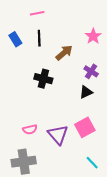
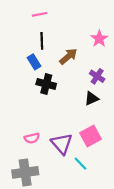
blue rectangle: (15, 39) -> (34, 62), moved
cyan line: (92, 163) -> (80, 164), moved

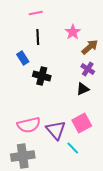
pink star: (99, 39) -> (73, 32), moved
brown arrow: (68, 56) -> (90, 47), moved
blue rectangle: (34, 62) -> (23, 58), moved
pink semicircle: (32, 138) -> (29, 125), size x1.6

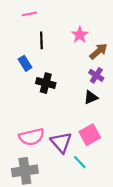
pink line: (36, 13) -> (29, 14), moved

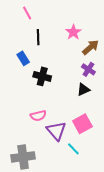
pink line: (29, 14) -> (27, 13), turned 72
pink semicircle: (32, 137) -> (38, 116), moved, size x0.7

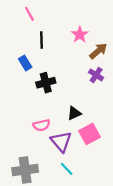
black cross: (42, 76) -> (46, 83), turned -30
black triangle: (83, 90) -> (74, 113), moved
cyan line: (73, 149) -> (67, 169), moved

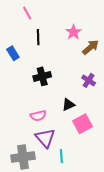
blue rectangle: (25, 63) -> (13, 53), moved
purple cross: (96, 75) -> (89, 80), moved
purple triangle: (61, 142) -> (45, 138), moved
cyan line: (67, 169) -> (61, 156), turned 40

